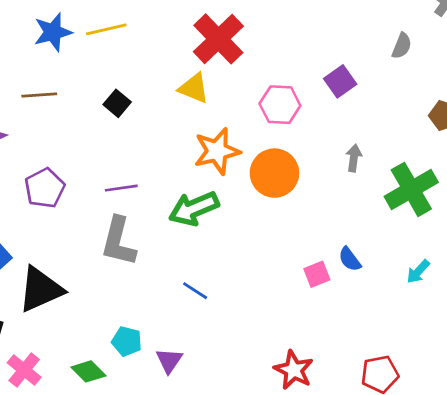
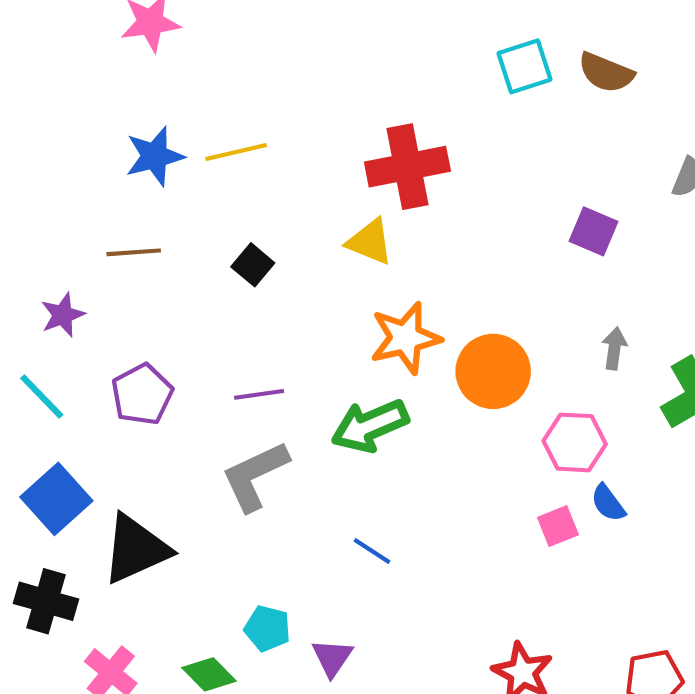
red cross: (218, 39) -> (407, 167), turned 33
purple square: (340, 81) -> (593, 231), turned -32
pink hexagon: (280, 105) -> (575, 442), moved
gray L-shape: (119, 241) -> (255, 476), turned 51

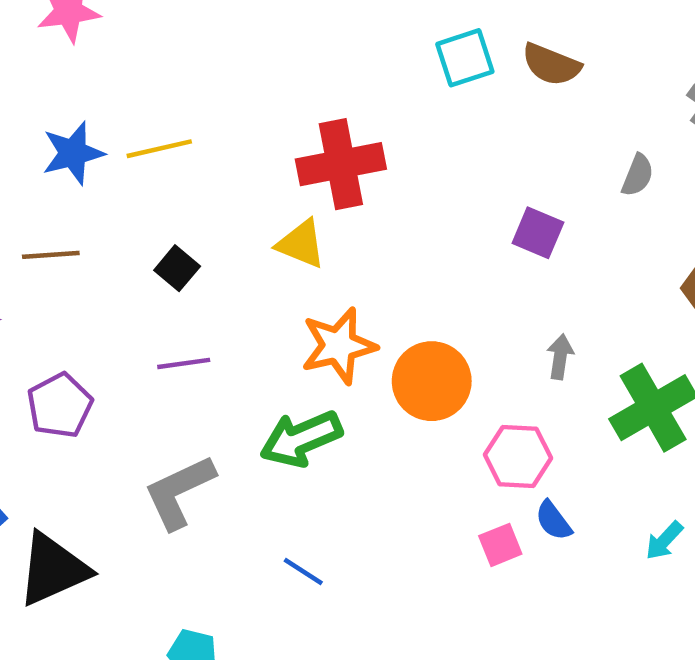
purple line: (259, 394) -> (184, 363), moved

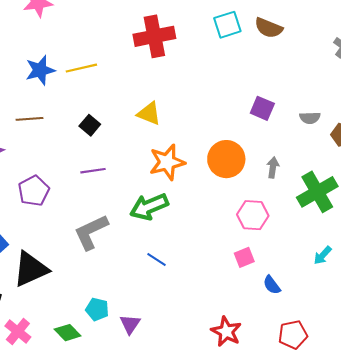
red cross: (341, 164) -> (154, 36), moved
gray semicircle: (638, 175) -> (310, 118), moved, turned 66
orange circle: (432, 381) -> (226, 159), moved
blue semicircle: (553, 521) -> (272, 285), moved
blue line: (303, 572) -> (156, 260), moved

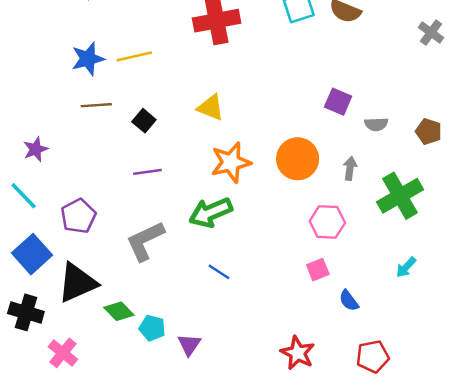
gray semicircle: (310, 118) -> (376, 124), moved
brown line: (30, 119) -> (96, 105), moved
purple pentagon: (34, 191) -> (78, 216), moved
green diamond: (68, 333) -> (119, 311), moved

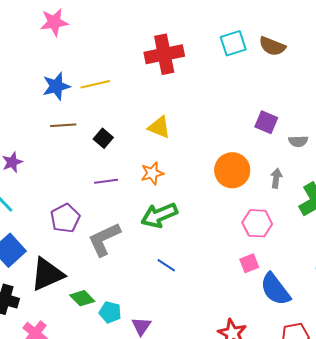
orange star: (231, 162) -> (152, 173), moved, size x0.7
purple pentagon: (78, 216) -> (65, 218), moved
blue semicircle: (349, 301) -> (275, 289), size x1.8

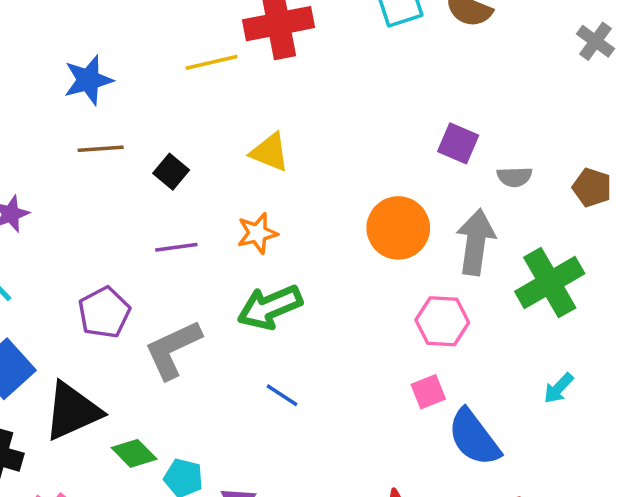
yellow line: (95, 84) -> (212, 62), moved
gray arrow: (276, 178) -> (476, 242), size x1.8

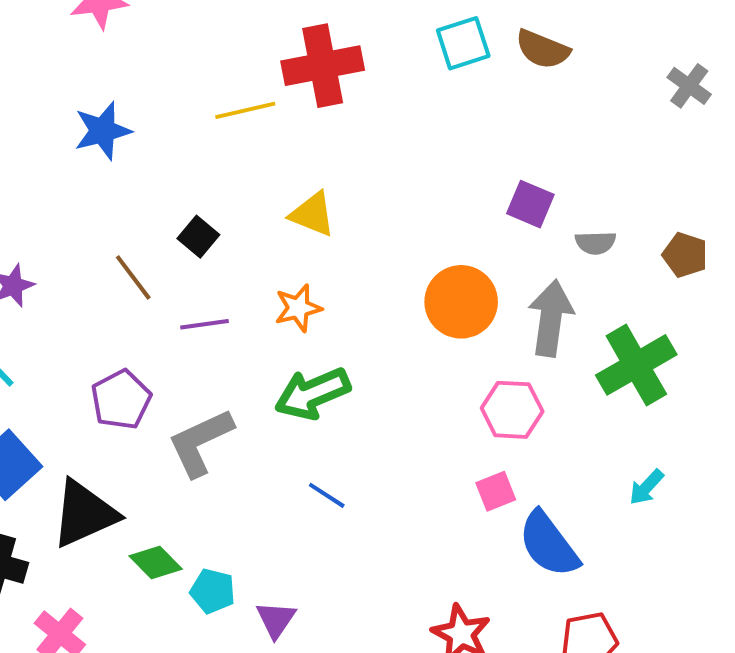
brown line: (101, 149) -> (133, 277), moved, turned 57

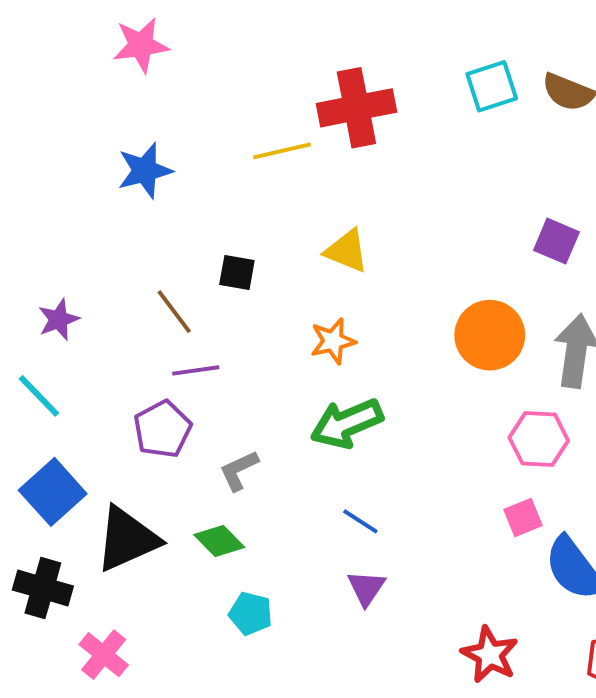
black square: (198, 237) -> (237, 272), turned -30
purple line: (205, 324) -> (196, 370), moved
gray L-shape: (200, 442) -> (239, 470), size x0.6
green diamond: (156, 563) -> (219, 541), moved
purple triangle: (276, 620) -> (366, 588), moved

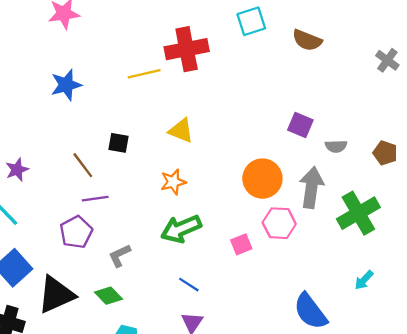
cyan square: (492, 86) -> (251, 21), moved
pink hexagon: (539, 439) -> (279, 223), moved
pink square: (523, 517) -> (241, 244), moved

